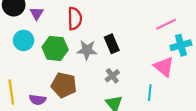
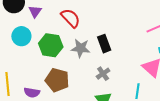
red semicircle: (75, 19) -> (71, 18), turned -45

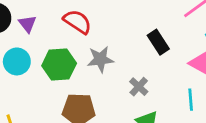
black rectangle: (104, 44) -> (158, 42), moved

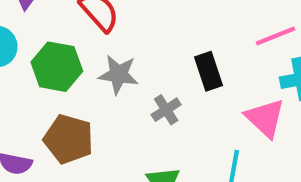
gray cross: (139, 87) -> (166, 110), moved

